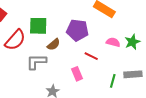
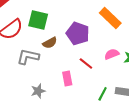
pink semicircle: (113, 42) -> (112, 54), turned -48

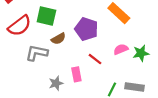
gray star: (38, 91) -> (56, 83), moved

